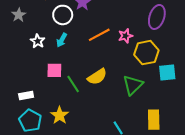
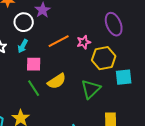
purple ellipse: (157, 17) -> (114, 24), turned -40
pink square: (54, 70) -> (34, 64), moved

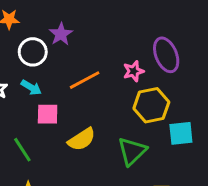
pink star: (84, 42) -> (134, 71), moved
cyan arrow: (23, 46) -> (31, 87), turned -88
green line: (34, 88) -> (22, 150), moved

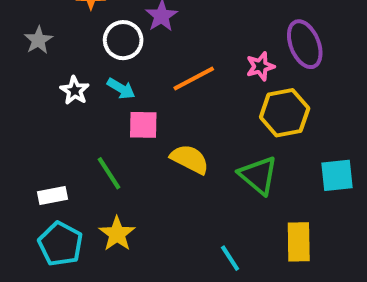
cyan square: (181, 133) -> (337, 175), moved
yellow semicircle: (82, 139) -> (190, 159), turned -120
green triangle: (132, 151) -> (258, 175), turned -36

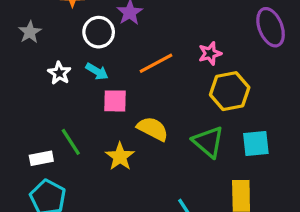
purple ellipse: (305, 44) -> (271, 27), moved
green line: (109, 173) -> (71, 142), moved
cyan square: (337, 175) -> (256, 143), moved
yellow star: (117, 234) -> (120, 157), moved

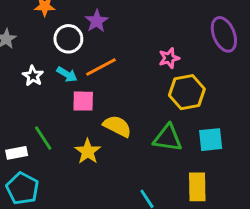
orange line: (156, 63) -> (101, 67), moved
green triangle: (208, 142) -> (168, 138), turned -32

